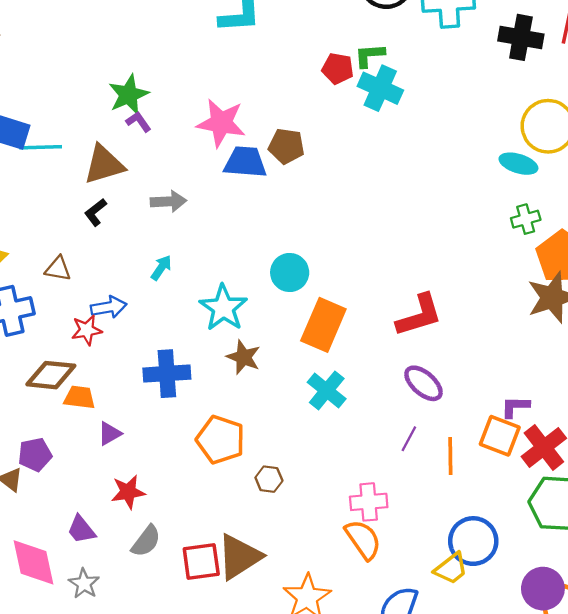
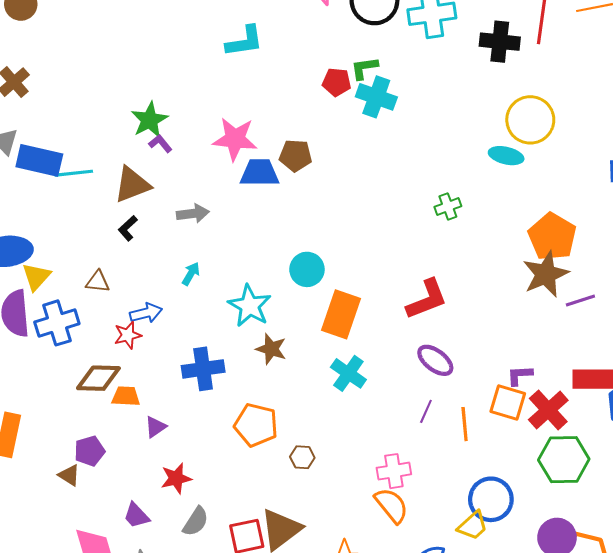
green cross: (526, 219) -> (448, 207), moved

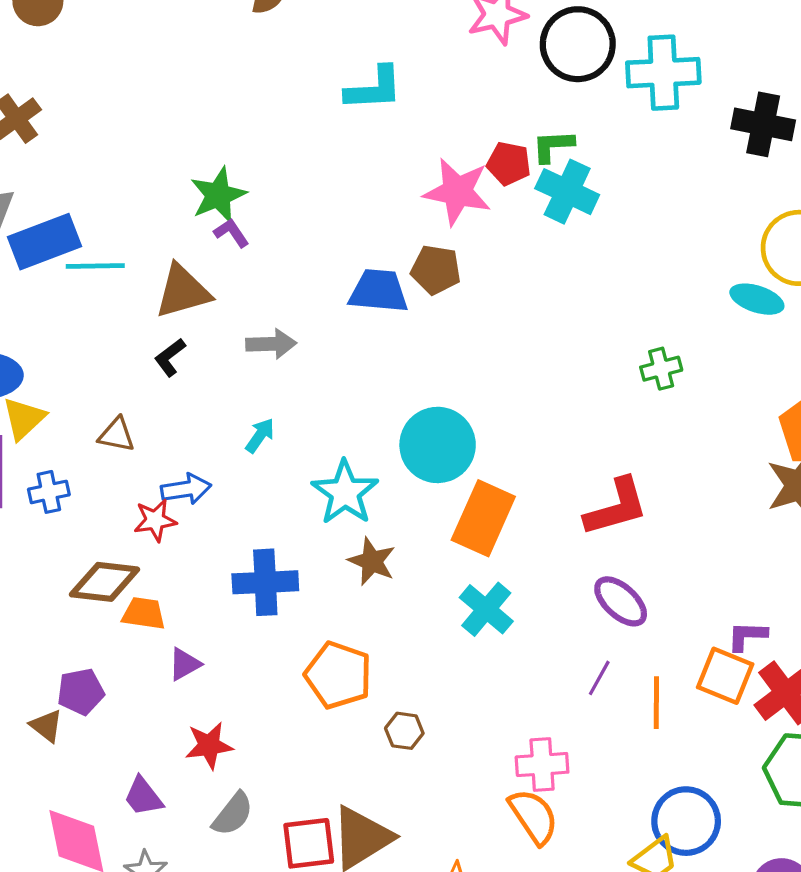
pink star: (235, 139) -> (457, 192), moved
blue rectangle: (39, 160) -> (45, 242), turned -39
cyan circle: (307, 269) -> (438, 445), size x1.4
blue cross: (57, 323) -> (49, 492), size x0.6

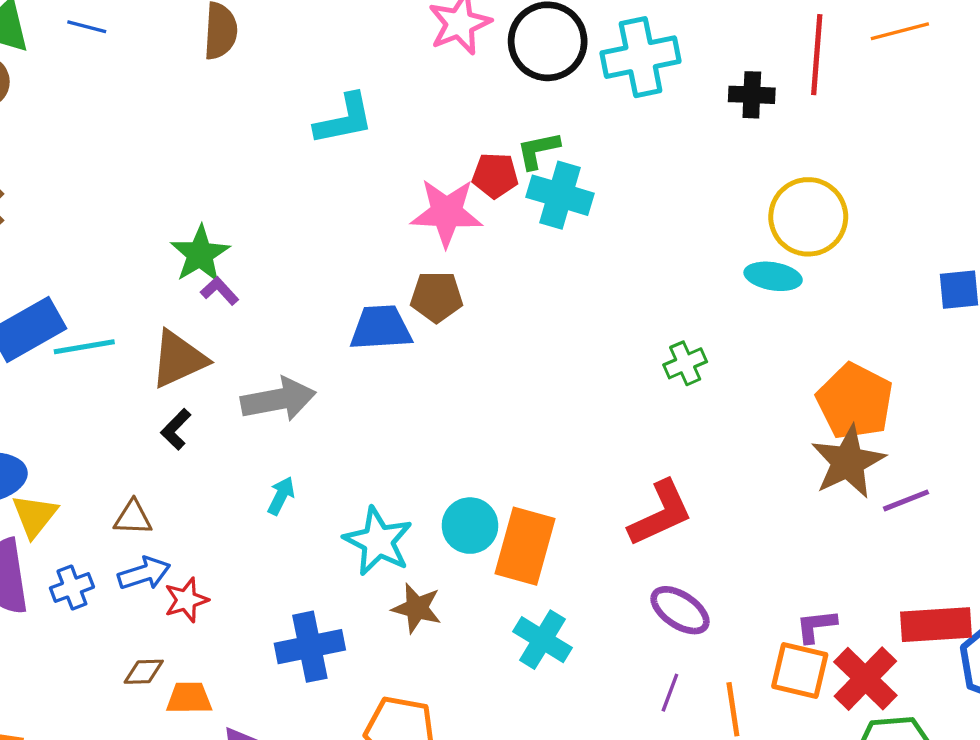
black cross: (763, 124) -> (752, 95), size x0.7
gray arrow: (271, 344) -> (278, 399), size x1.4
cyan circle: (438, 445) -> (470, 526), moved, size x0.7
blue arrow: (186, 489) -> (144, 573), moved
brown diamond: (105, 582) -> (144, 672), size x0.6

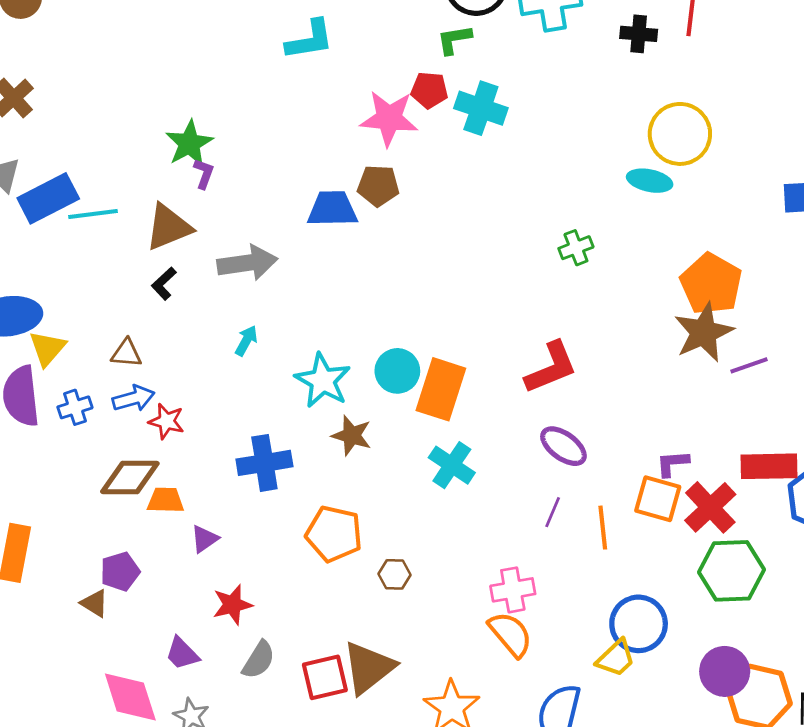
green L-shape: (538, 150) -> (454, 40), moved
purple L-shape: (220, 291) -> (204, 174), turned 60
red star: (186, 600) -> (167, 421), turned 30
brown diamond: (144, 672) -> (130, 478), size x1.8

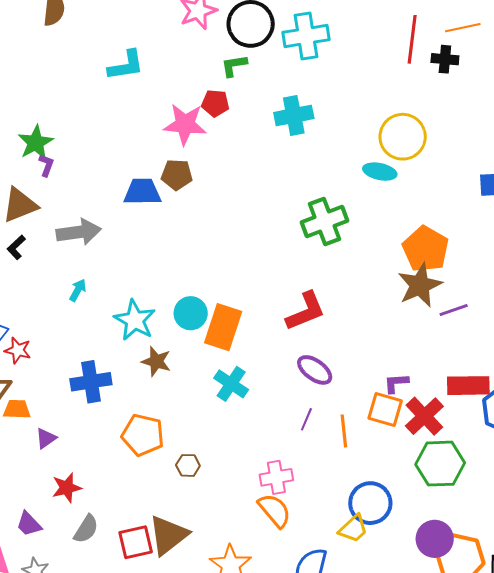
black cross: (639, 34) -> (445, 59), moved
cyan cross: (481, 108) -> (294, 116), moved, turned -30
green cross: (576, 248) -> (325, 221), size x1.8

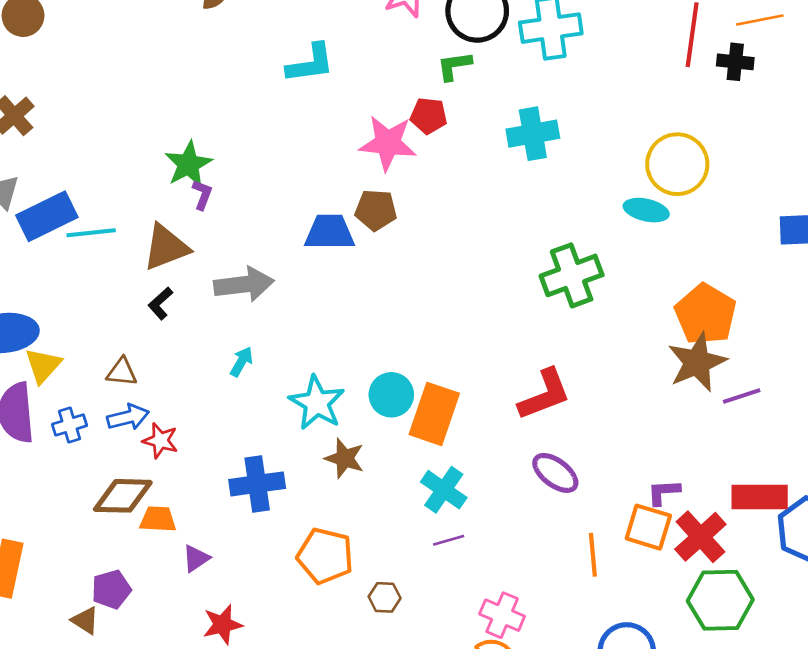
purple line: (306, 419) -> (449, 540), moved, turned 50
pink cross: (276, 477) -> (502, 615), turned 32

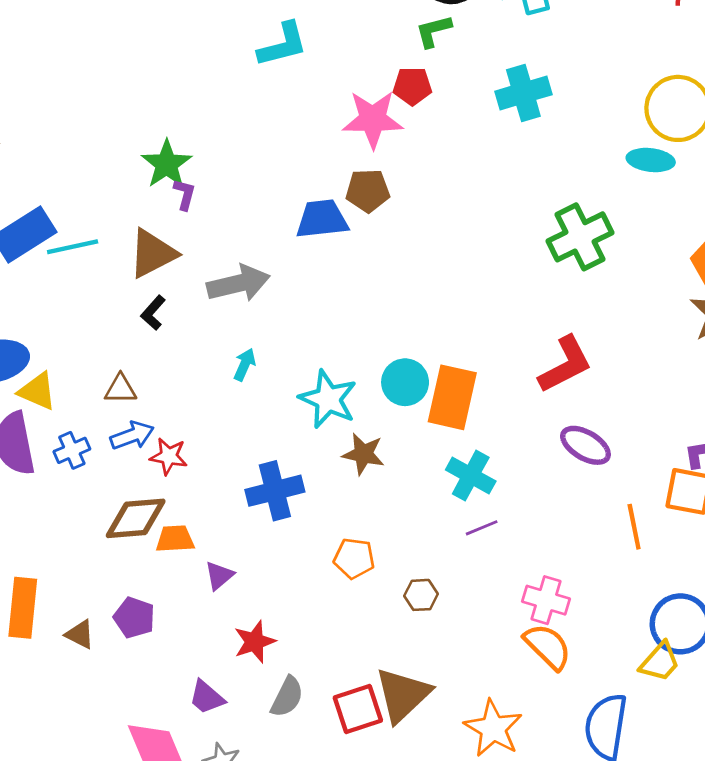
yellow triangle: (43, 366) -> (37, 391), turned -42
orange pentagon: (325, 556) -> (354, 558), size x0.7
purple pentagon: (111, 589) -> (134, 618), turned -30
brown triangle: (85, 620) -> (80, 634), moved

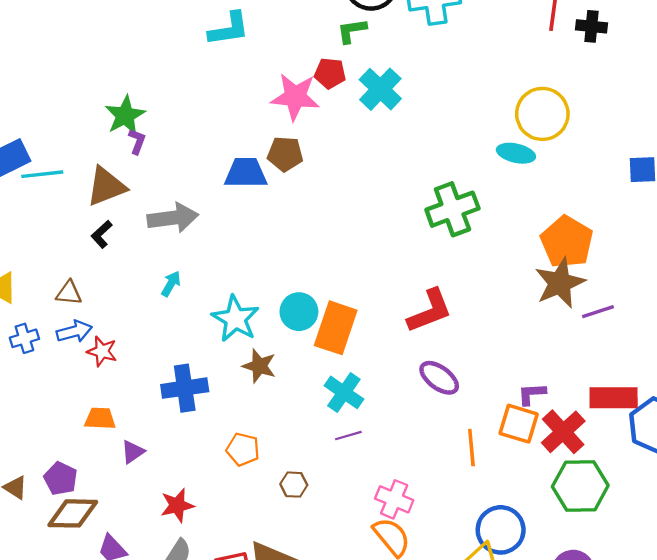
cyan cross: (523, 93) -> (380, 89), moved, turned -36
brown diamond: (136, 518) -> (73, 513), moved
red star: (255, 642) -> (177, 505), moved

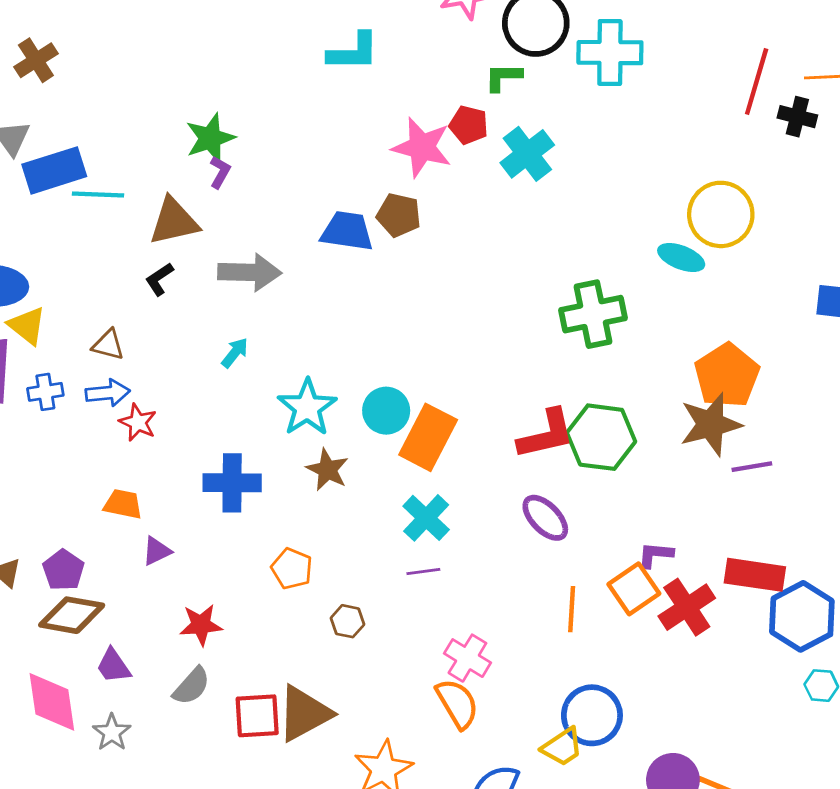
orange square: (519, 424) -> (634, 589), turned 30
green hexagon: (580, 486) -> (601, 437), moved

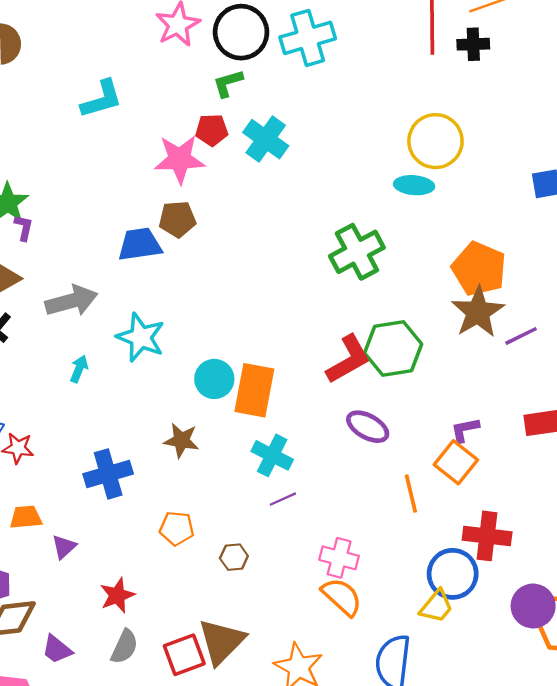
cyan star: (307, 407) -> (141, 337), moved
red cross: (687, 607) -> (487, 536), moved, turned -33

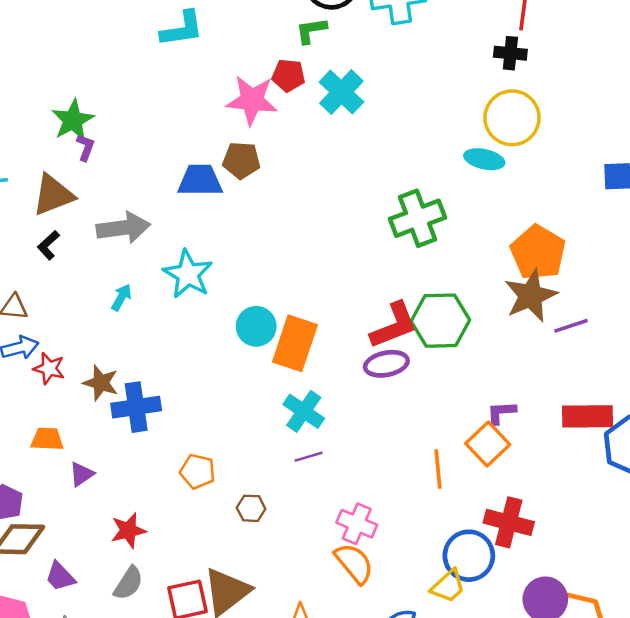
black cross: (473, 44) -> (510, 53), moved
purple ellipse: (368, 427) -> (386, 364), moved, turned -48
brown star: (181, 440) -> (101, 383), moved

